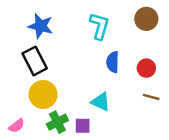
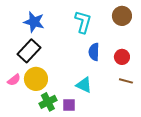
black rectangle: (35, 61) -> (29, 51), turned 70
pink semicircle: (17, 126) -> (14, 80), moved

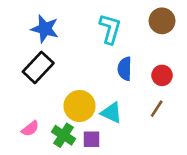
yellow circle: (36, 79) -> (79, 106), moved
pink semicircle: (14, 80) -> (30, 129), moved
brown line: (126, 81) -> (157, 109), moved, turned -72
green cross: (48, 102) -> (64, 135), turned -30

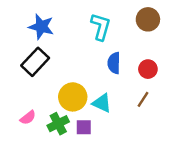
green cross: (64, 135) -> (58, 124), turned 30

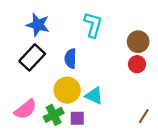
brown circle: (148, 19) -> (138, 42), moved
blue semicircle: (114, 63) -> (71, 59), moved
brown line: (143, 99) -> (144, 116), moved
pink semicircle: (28, 118) -> (25, 109), size x1.5

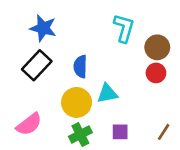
cyan L-shape: (93, 25) -> (124, 28), moved
cyan triangle: (94, 96) -> (107, 93), moved, turned -36
green cross: (54, 115) -> (80, 134), moved
purple square: (77, 118) -> (120, 132), moved

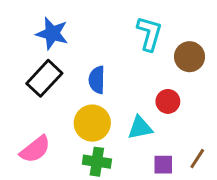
red circle: (156, 73) -> (168, 101), moved
cyan triangle: (107, 93) -> (140, 128), moved
purple square: (120, 132) -> (163, 165), moved
green cross: (80, 134) -> (97, 162), turned 35

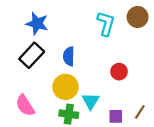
brown circle: (190, 57) -> (138, 17), moved
cyan triangle: (140, 128) -> (91, 101), moved, turned -48
pink semicircle: (35, 149) -> (25, 105), turned 95

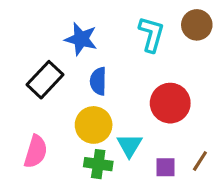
blue star: (37, 24) -> (81, 39), moved
red circle: (119, 72) -> (170, 103), size x1.6
pink semicircle: (25, 105) -> (36, 152), turned -130

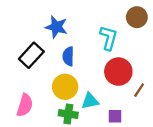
cyan L-shape: (151, 34) -> (109, 38), moved
cyan triangle: (130, 145) -> (90, 101), turned 48
brown line: (200, 161) -> (139, 90), moved

